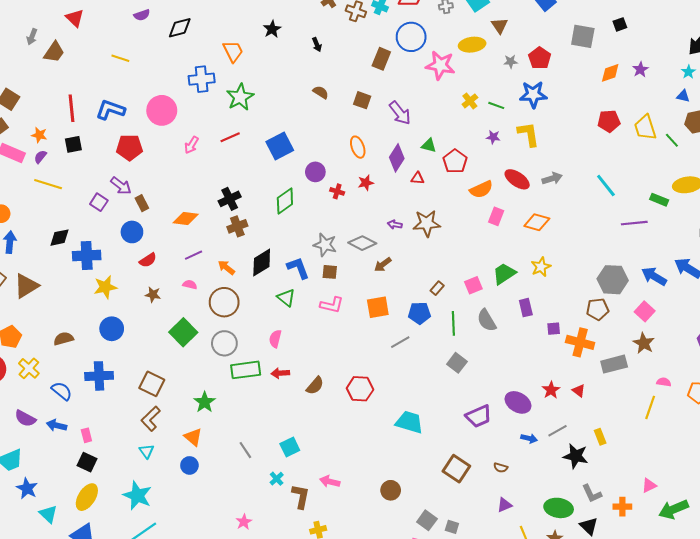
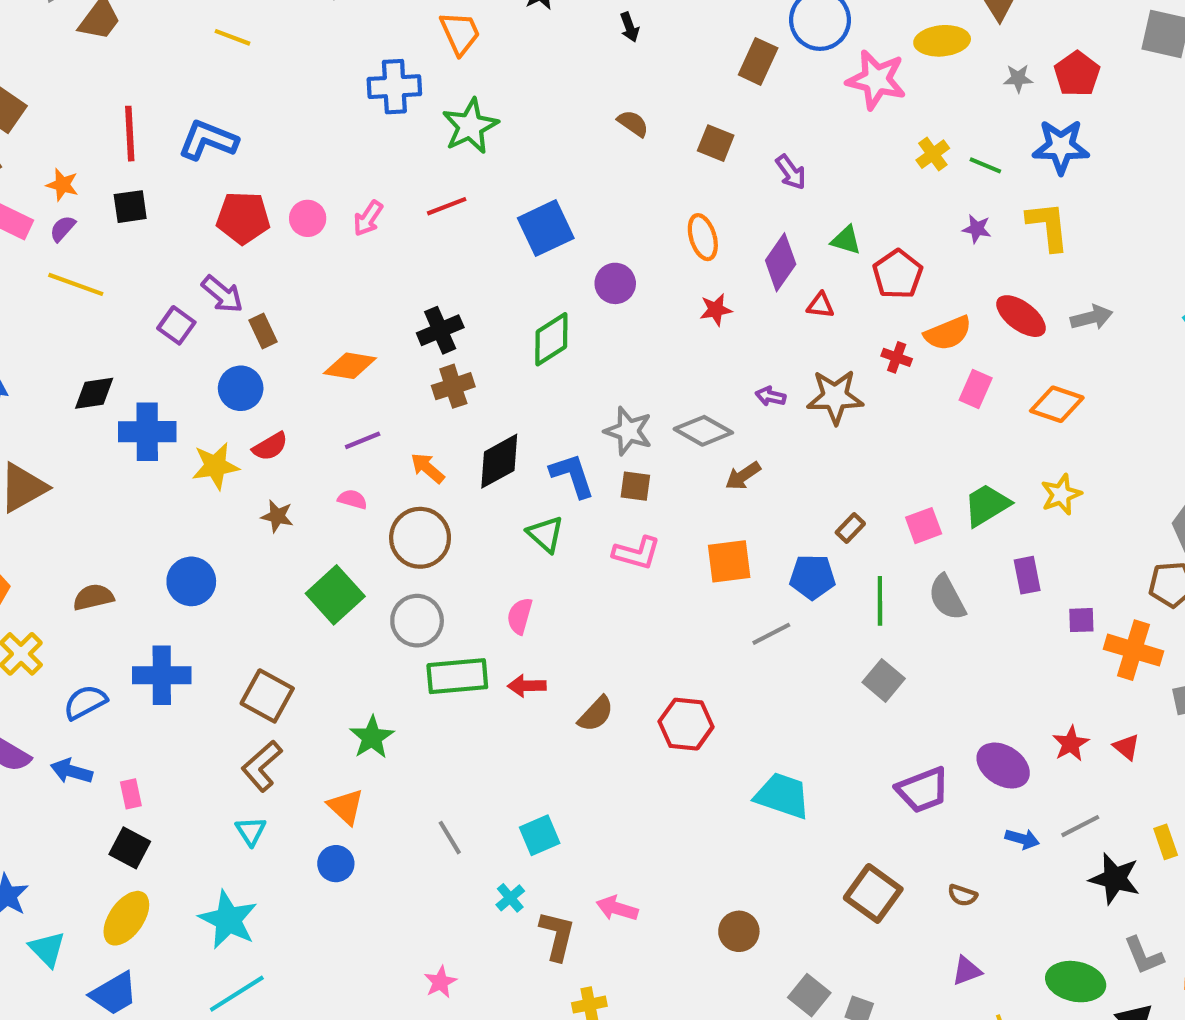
pink circle: (162, 110) -> (308, 218), moved, size x0.6
purple arrow: (400, 113) -> (791, 172), size x0.7
red cross: (337, 191) -> (897, 357), moved
yellow star: (105, 287) -> (215, 466), moved
blue semicircle: (62, 391) -> (85, 702), turned -70

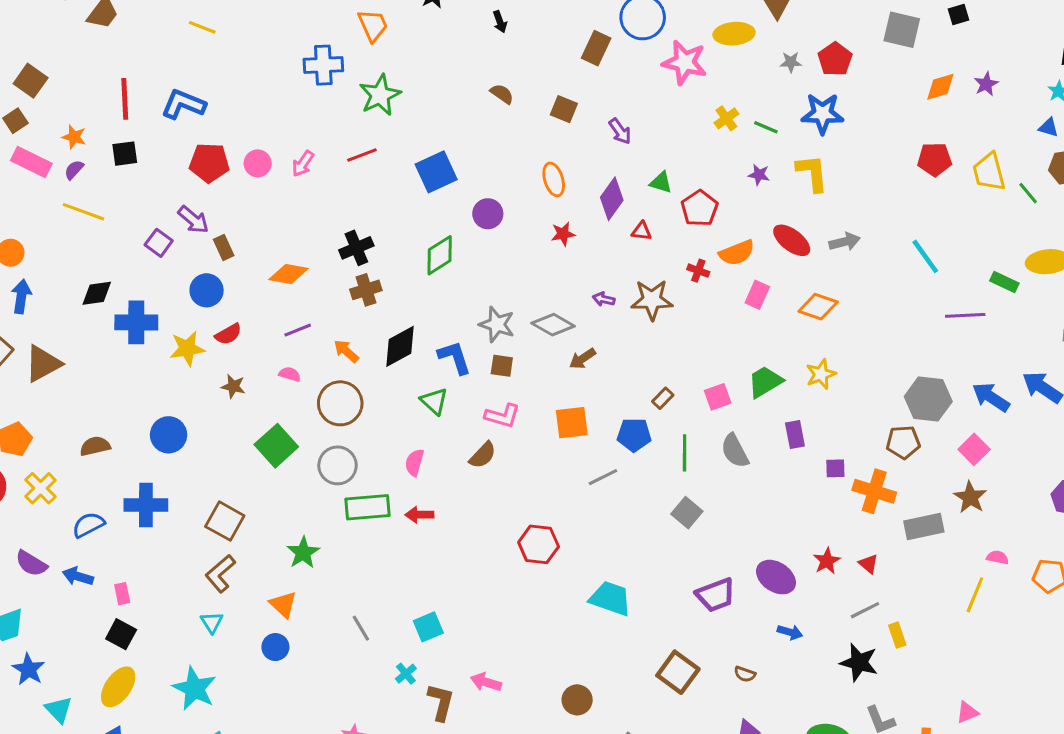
brown semicircle: (596, 714) -> (483, 455), moved
gray line: (1080, 826) -> (865, 610), moved

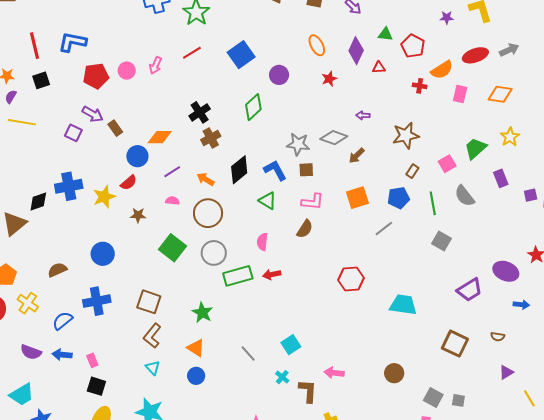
red ellipse: (792, 240) -> (475, 55), turned -45
blue circle: (207, 290) -> (137, 156), moved
black diamond: (97, 293) -> (38, 202), moved
brown star: (652, 300) -> (406, 135), moved

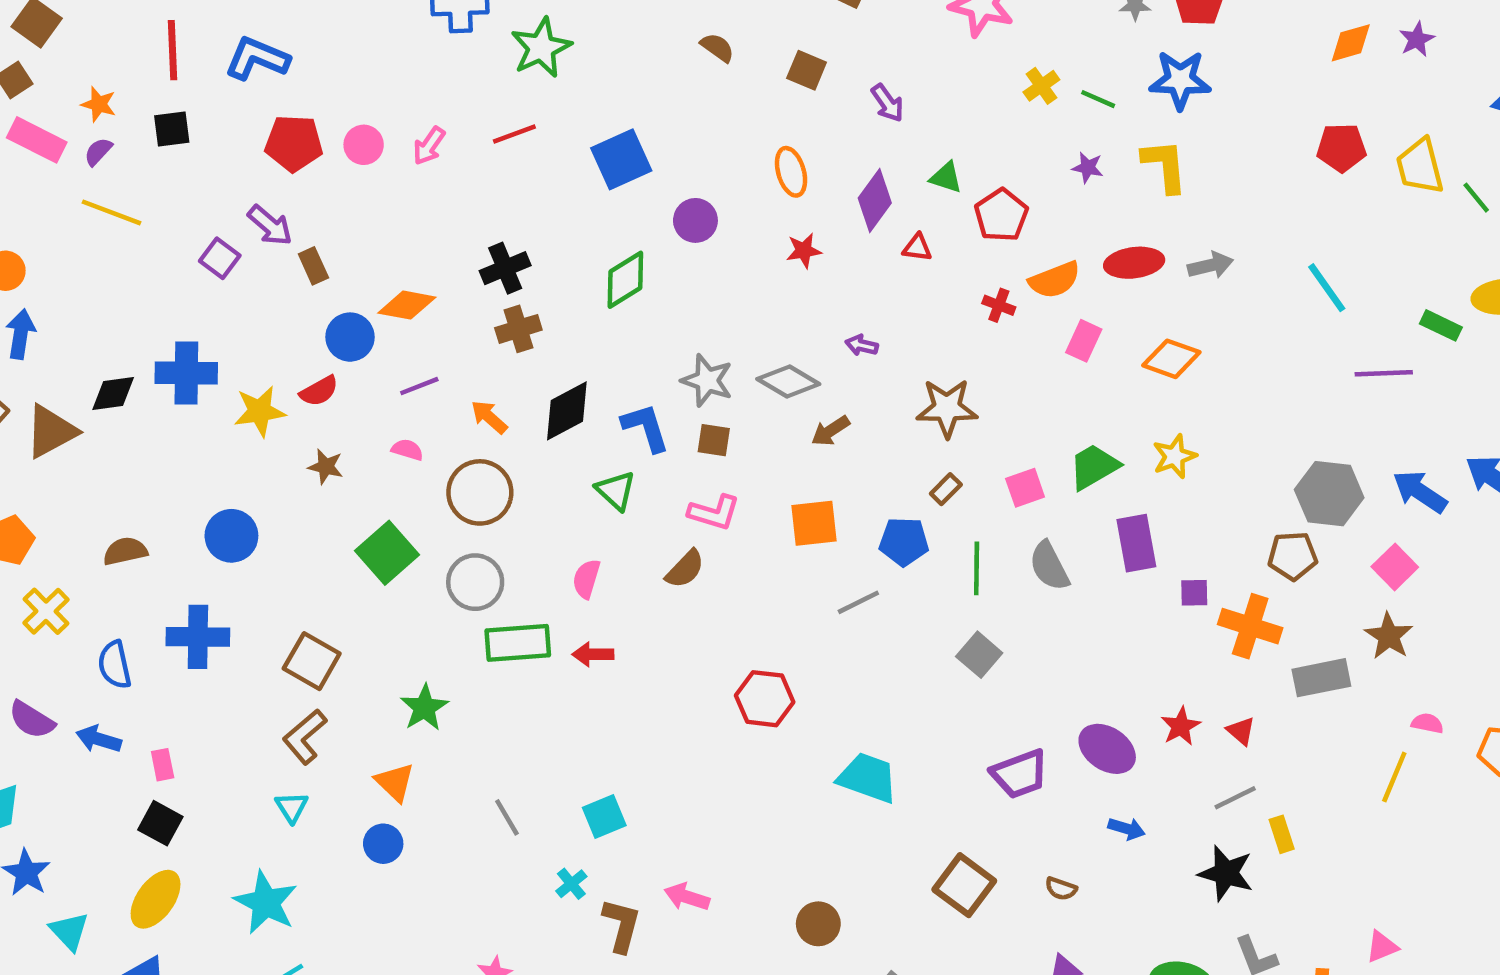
purple rectangle: (501, 178) -> (1136, 543), size x1.4
blue semicircle: (63, 321) -> (115, 665), turned -75

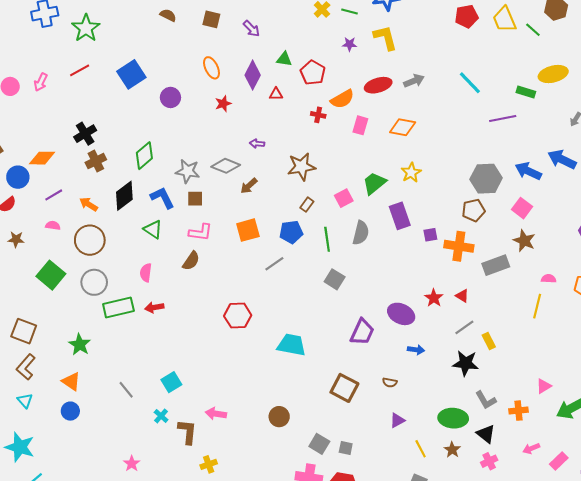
green diamond: (625, 280) -> (144, 156), moved
gray semicircle: (1049, 566) -> (361, 233), turned -130
purple trapezoid: (1020, 774) -> (362, 332), turned -36

